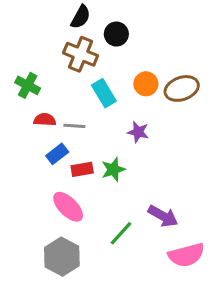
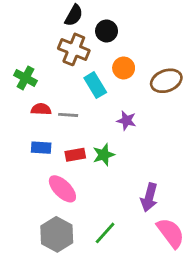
orange circle: (146, 84) -> (124, 68), moved
blue rectangle: (57, 154) -> (41, 148), moved, turned 42
purple arrow: (163, 216) -> (149, 197), turned 76
green line: (121, 233) -> (105, 233), moved
pink semicircle: (186, 255) -> (171, 233), turned -112

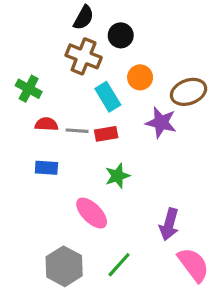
purple star: (126, 121) -> (161, 123), moved, size x1.4
red rectangle: (75, 155) -> (106, 134), moved
pink ellipse: (62, 189) -> (92, 213), moved

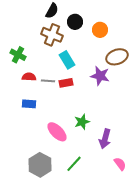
orange circle: (140, 77) -> (100, 30), moved
green star: (117, 176) -> (82, 122), moved
pink semicircle: (193, 265) -> (120, 164), size x0.6

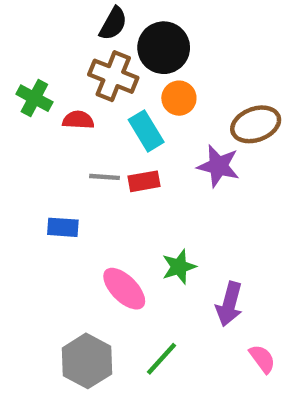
black circle: (75, 22) -> (164, 48), size x1.5
orange circle: (100, 30) -> (179, 98), moved
green cross: (18, 55) -> (34, 98), moved
red semicircle: (29, 77) -> (78, 120), moved

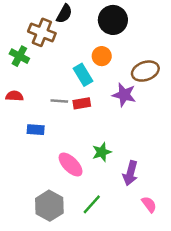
black circle: (164, 48) -> (113, 20), moved
brown cross: (113, 76) -> (42, 32), moved
red semicircle: (78, 120) -> (14, 96), moved

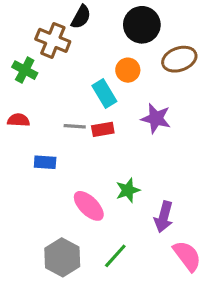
brown ellipse: (145, 71) -> (179, 59), moved
pink semicircle: (149, 204) -> (187, 256), size x1.5

